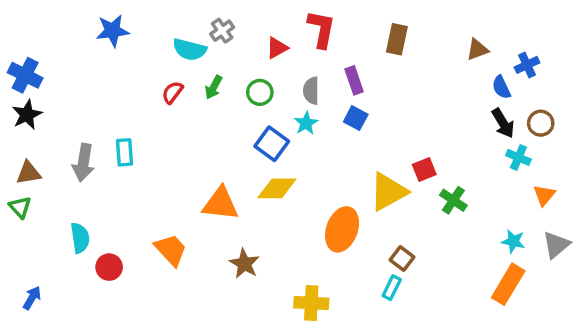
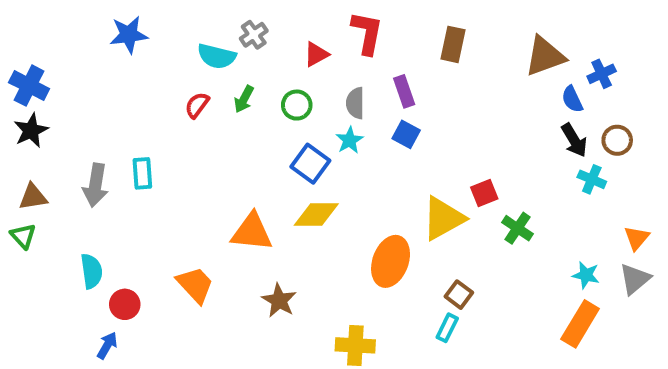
brown triangle: (477, 50) -> (545, 56), size x1.6
orange triangle: (544, 195) -> (637, 238), moved
blue arrow: (32, 298) -> (107, 345), moved

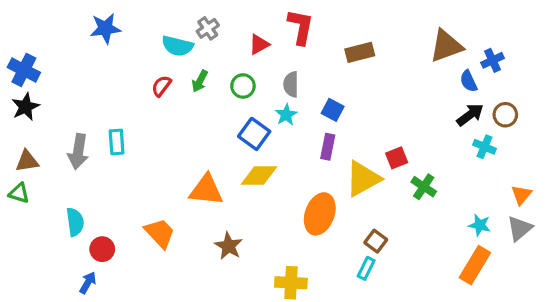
brown rectangle: (453, 44) -> (360, 52), moved, turned 64
purple rectangle: (404, 91) -> (328, 147), moved, turned 30
black arrow: (574, 140) -> (470, 115), turned -96
green triangle: (23, 236) -> (19, 193), turned -30

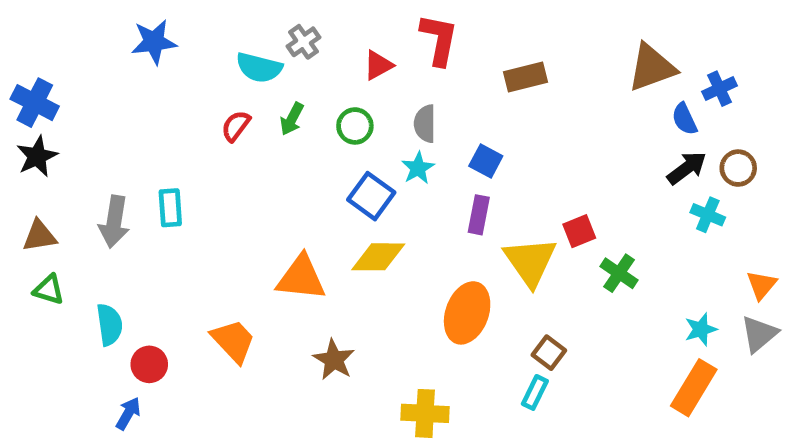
yellow triangle: (363, 179) -> (530, 262), turned -36
green triangle: (19, 193) -> (49, 290), moved
cyan star: (480, 225) -> (701, 329), turned -30

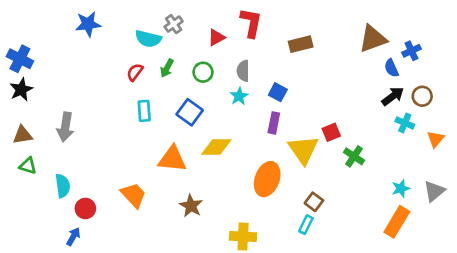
blue square: (371, 196) -> (190, 112), moved
cyan rectangle: (170, 208) -> (144, 111), moved
orange triangle: (762, 285) -> (436, 139), moved

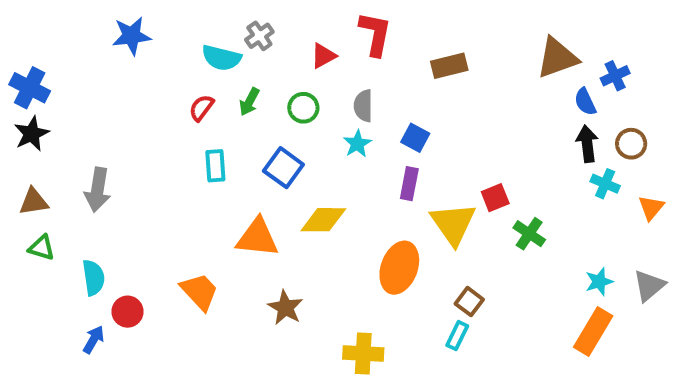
black arrow: (393, 96) -> (587, 144), turned -60
blue arrow: (73, 237) -> (94, 340), moved

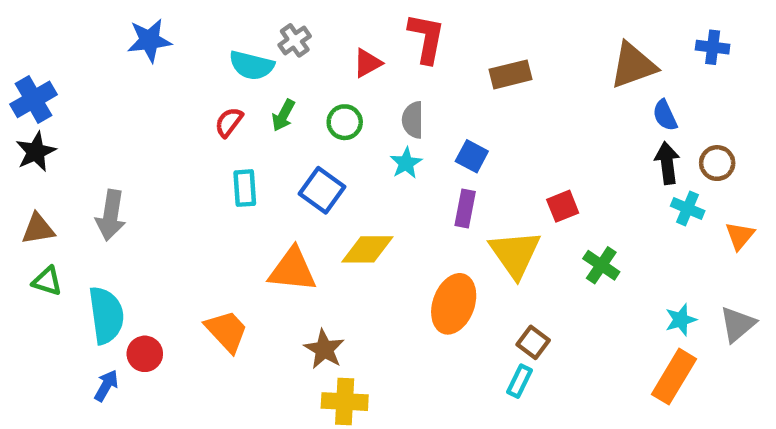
blue cross: (615, 76) -> (713, 47), moved, turned 32
blue cross: (30, 88) -> (34, 99), turned 33
red square: (495, 198) -> (563, 206), moved
cyan semicircle: (94, 278) -> (106, 315), size x1.4
yellow cross: (363, 354) -> (345, 402), moved

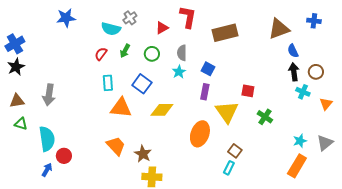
brown rectangle: (510, 74) -> (225, 33), size x1.4
red square: (563, 206) -> (248, 91), turned 32
orange triangle: (292, 270) -> (121, 108), moved
orange trapezoid: (227, 331) -> (116, 146), moved

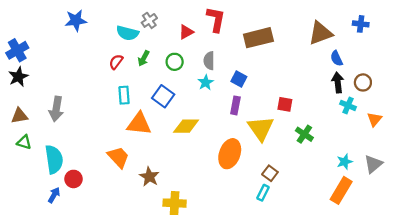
orange trapezoid: (116, 146) -> (118, 157), moved
brown star: (143, 154) -> (149, 177), moved

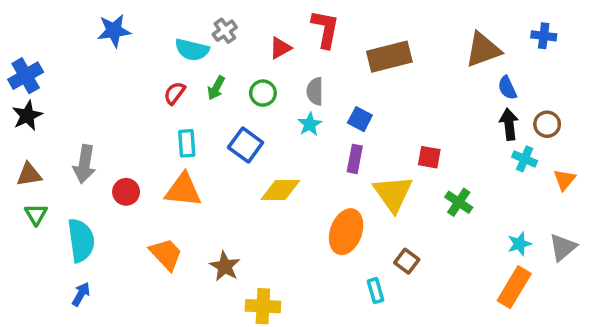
orange triangle: (139, 124) -> (183, 190), moved
green triangle: (24, 142) -> (36, 214), turned 42
orange trapezoid: (118, 157) -> (166, 254), moved
red circle: (74, 179) -> (126, 192), moved
cyan rectangle: (263, 193) -> (376, 291), moved, turned -42

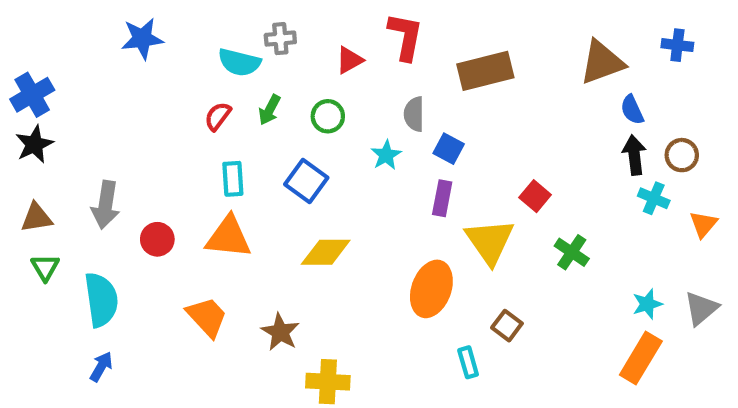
gray cross: (225, 31) -> (280, 39), turned 30
gray semicircle: (315, 91) -> (414, 114), moved
red square: (429, 157) -> (535, 196), turned 30
yellow diamond: (280, 190) -> (326, 252), moved

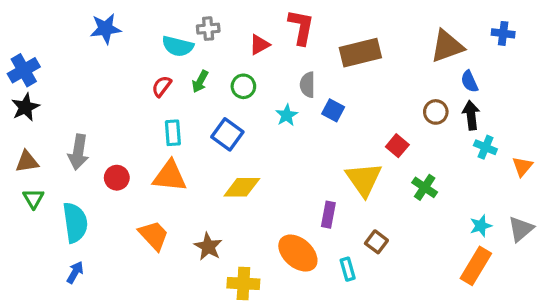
brown circle: (682, 155) -> (436, 112), moved
purple rectangle: (442, 198) -> (328, 215), moved
orange ellipse: (431, 289) -> (298, 253), moved, turned -69

